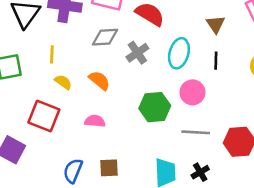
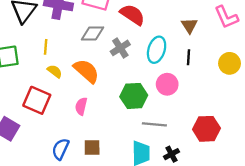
orange semicircle: (99, 80) -> (86, 71), size x1.4
pink semicircle: (95, 121) -> (81, 106), turned -84
gray line: (196, 132) -> (154, 124), moved

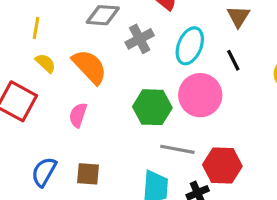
black line: (189, 57) -> (233, 60), turned -35
pink circle: (167, 84) -> (200, 95), size x1.4
red hexagon: (206, 129) -> (222, 166), moved

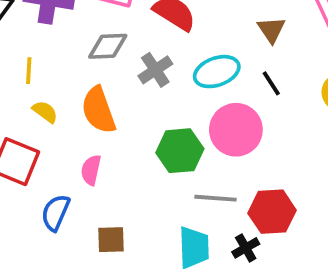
cyan ellipse: (190, 46) -> (217, 72), turned 54
orange semicircle: (90, 67) -> (99, 110), turned -150
blue semicircle: (44, 172) -> (56, 213), moved

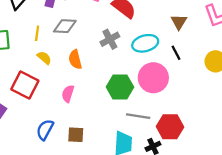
gray diamond: (108, 46) -> (65, 26), moved
orange semicircle: (99, 110) -> (75, 60), size x0.7
blue semicircle: (56, 213) -> (45, 130), moved

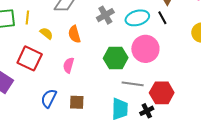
yellow line: (37, 33) -> (27, 17), moved
black line: (176, 53) -> (162, 18), moved

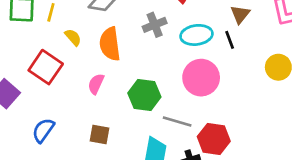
orange semicircle: (74, 34) -> (110, 44), size x1.4
green hexagon: (116, 58) -> (144, 95), moved
blue semicircle: (49, 98) -> (43, 130), moved

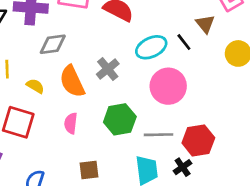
brown triangle: (240, 14) -> (205, 24), moved
gray cross: (155, 25) -> (108, 69), moved

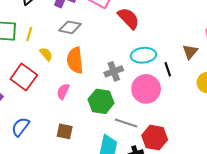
black line: (184, 42) -> (168, 69), moved
gray cross: (108, 69) -> (114, 71), moved

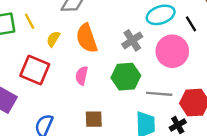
yellow line: (29, 34) -> (30, 21), turned -32
yellow semicircle: (46, 54) -> (53, 39), turned -96

